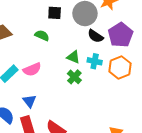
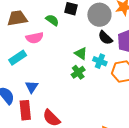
green semicircle: (42, 35) -> (52, 20), moved
pink semicircle: (32, 69) -> (35, 38), moved

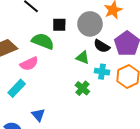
green semicircle: (52, 20) -> (43, 41), size x1.5
green triangle: (81, 53) -> (83, 58), moved

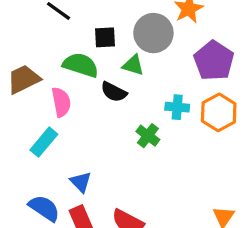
black semicircle: (102, 46) -> (114, 92), moved
green triangle: (83, 58) -> (133, 65), moved
pink semicircle: (29, 64) -> (61, 102), turned -72

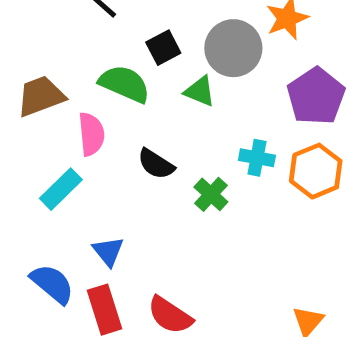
black square: (105, 37) -> (163, 48), turned -30
black semicircle: (114, 92) -> (156, 164), moved

